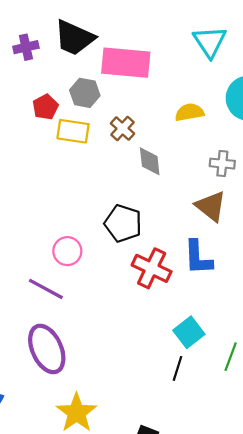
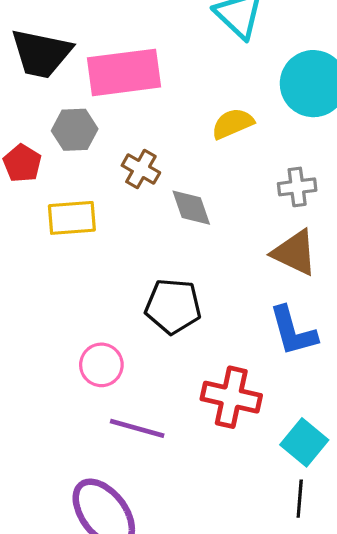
yellow rectangle: (73, 131) -> (72, 218), moved
red cross: (152, 268) -> (231, 397), moved
purple line: (46, 289) -> (137, 428), moved

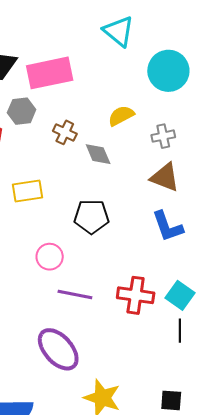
yellow semicircle: (233, 124) -> (121, 116), moved
yellow rectangle: (72, 218) -> (27, 191), moved
red cross: (231, 397) -> (136, 295), moved

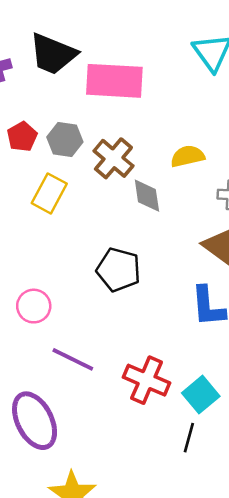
gray hexagon: (22, 111) -> (65, 139), moved
brown cross: (65, 132) -> (113, 158), size x1.4
yellow rectangle: (27, 191) -> (49, 193), moved, turned -68
pink circle: (50, 257) -> (34, 306), moved

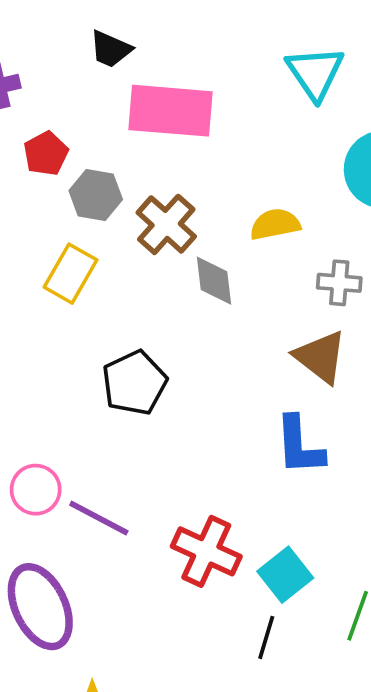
black trapezoid: (53, 54) -> (111, 49), moved, size x0.6
red pentagon: (22, 137) -> (46, 154), moved
black pentagon: (118, 270) -> (135, 383), moved, turned 30
pink circle: (34, 306) -> (36, 490), moved

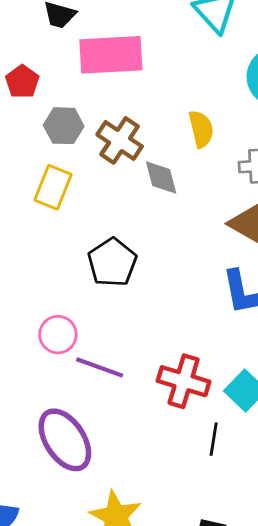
red pentagon: (46, 154) -> (22, 82), moved
yellow semicircle: (275, 224) -> (201, 129), turned 96
pink circle: (36, 490) -> (58, 335), moved
black line: (266, 637) -> (214, 439), moved

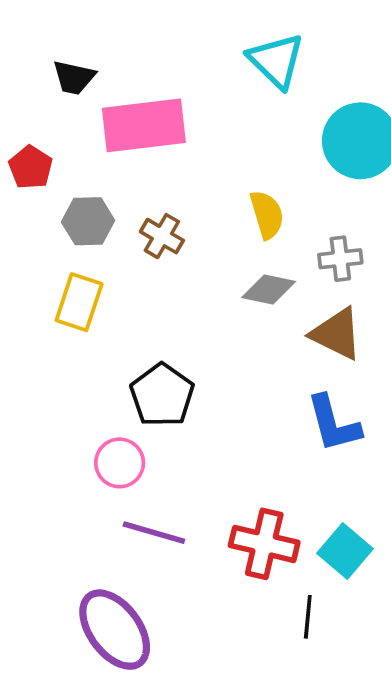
brown cross: (120, 140) -> (162, 236), size x0.7
gray diamond: (161, 178) -> (269, 290), moved, turned -60
pink circle: (58, 335) -> (120, 463), moved

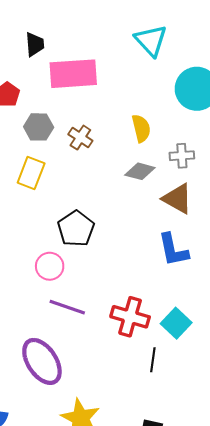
black trapezoid: (74, 77) -> (35, 44), turned -110

